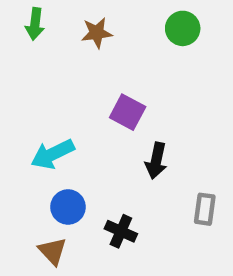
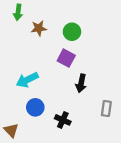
green circle: (183, 28) -> (72, 32), moved
brown star: (97, 33) -> (39, 28), moved
brown triangle: (53, 251) -> (11, 130), moved

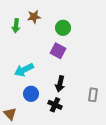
green arrow: (18, 12) -> (16, 26), moved
brown star: (39, 28) -> (34, 17), moved
black arrow: (81, 83) -> (60, 84), moved

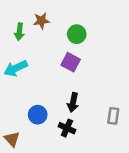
cyan arrow: (24, 70) -> (16, 68), moved

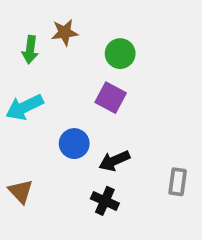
black arrow: (73, 102) -> (114, 161), turned 54
blue circle: (38, 115) -> (74, 144), moved
brown triangle: (12, 139) -> (21, 191), moved

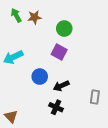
green arrow: (30, 50) -> (16, 15), moved, turned 144
brown triangle: (21, 191) -> (11, 116), moved

